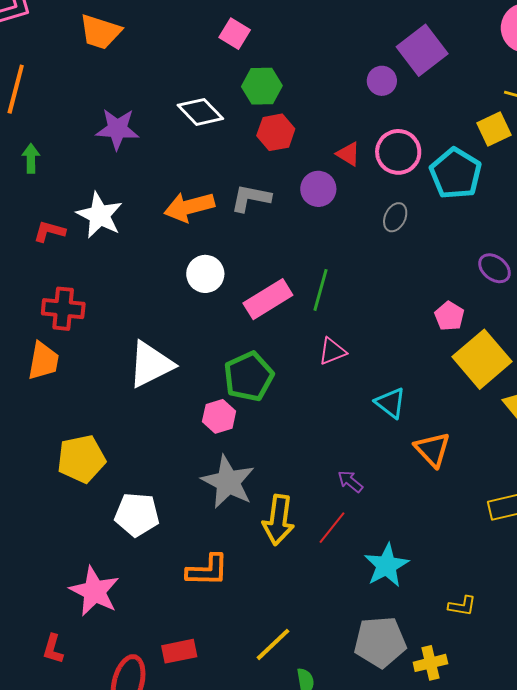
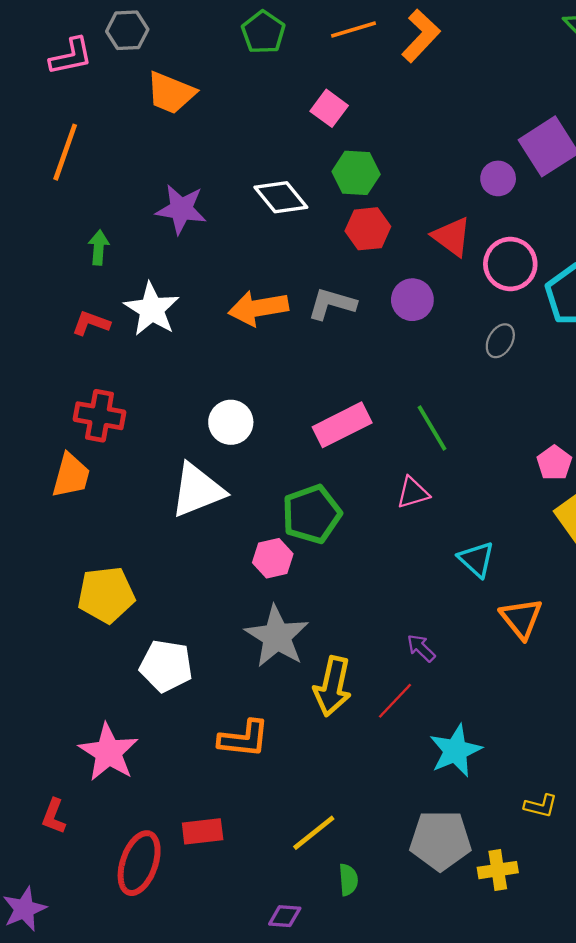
red triangle: (348, 154) -> (452, 237), moved, size x1.4
green arrow: (31, 158) -> (99, 248), moved
white circle: (205, 274) -> (231, 422), moved
green line: (321, 290) -> (432, 428), moved, turned -51

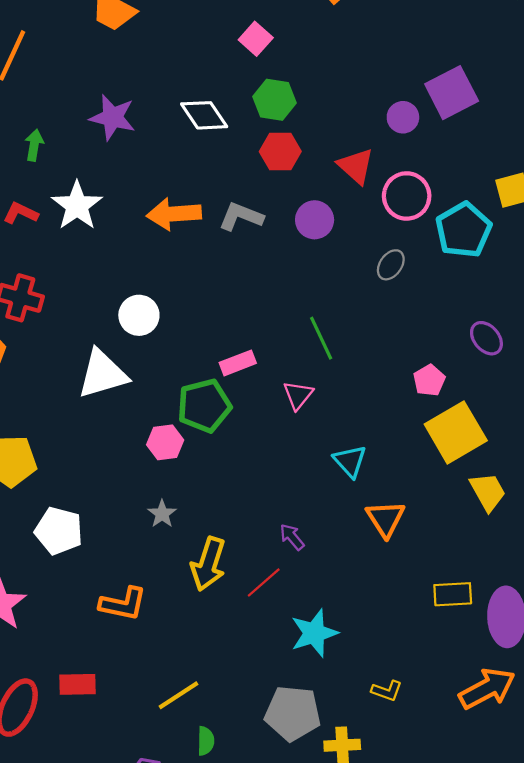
pink rectangle: (342, 425) -> (238, 363), moved, size x0.7
pink triangle: (413, 493) -> (298, 395), turned -40
gray star: (277, 636) -> (162, 514), size x0.5

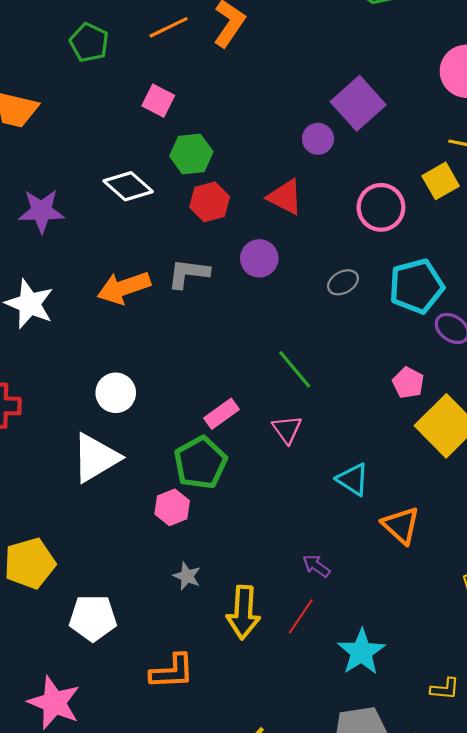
pink circle: (407, 196) -> (381, 207), moved
cyan pentagon: (463, 230) -> (416, 286), moved, turned 30
gray ellipse: (391, 265) -> (343, 282), turned 40

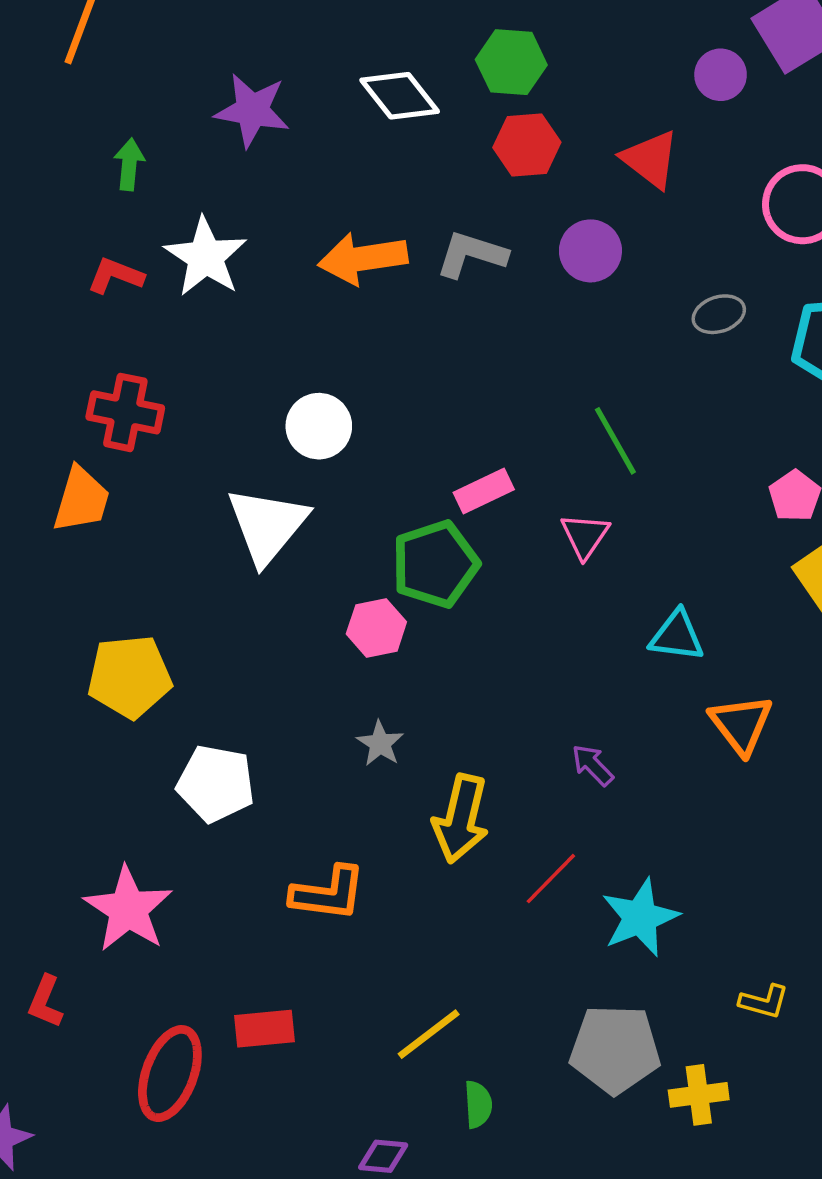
white triangle: (96, 458) -> (267, 525), turned -30
cyan triangle: (353, 479) -> (677, 636), turned -36
red line: (301, 616) -> (551, 879), moved

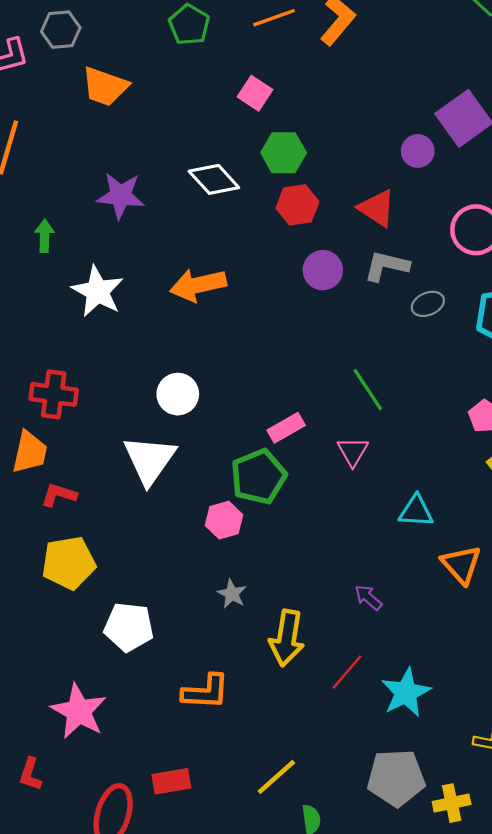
purple circle: (590, 251) -> (323, 270), moved
gray L-shape: (471, 254) -> (386, 266), moved
red L-shape: (116, 276) -> (59, 495), moved

